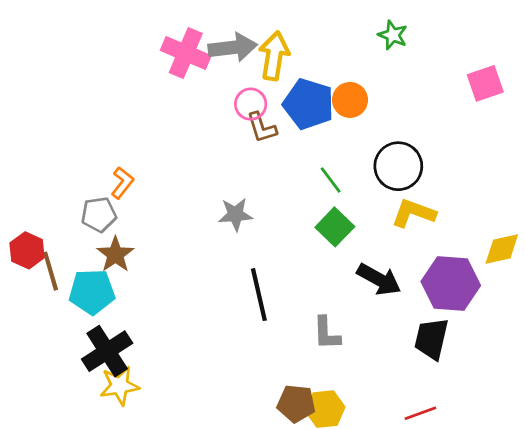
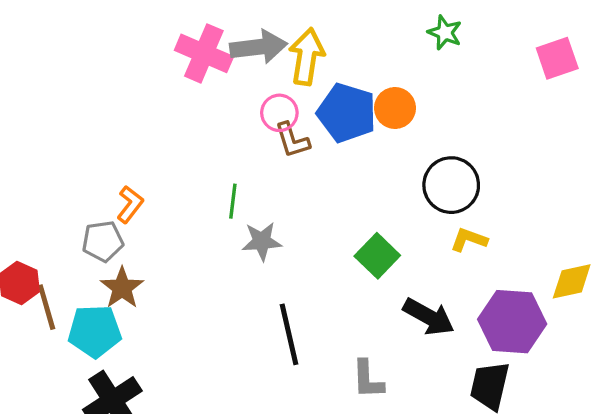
pink square: (485, 83) -> (557, 58), moved
green line: (331, 180) -> (233, 201), moved, turned 44
yellow L-shape: (413, 213) -> (469, 240), size x0.7

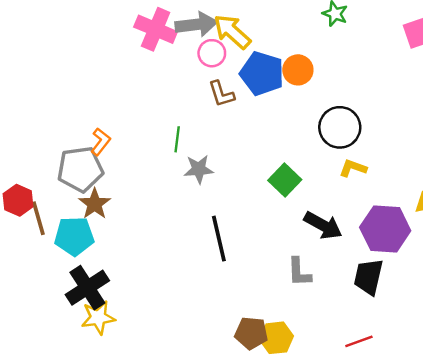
yellow arrow: (307, 57) -> (232, 32), turned -57
pink circle: (279, 113) -> (212, 53), moved
gray pentagon: (103, 241) -> (80, 169), size x1.5
gray L-shape: (368, 379) -> (299, 272), moved

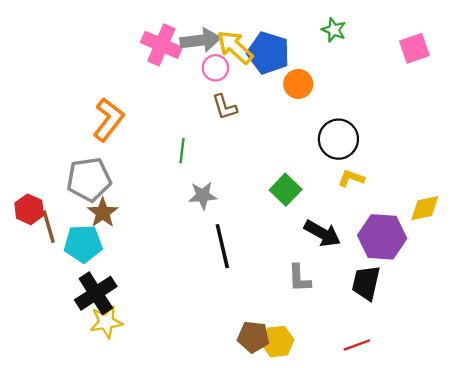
blue pentagon: (262, 74) -> (268, 53), moved
orange L-shape: (101, 142) -> (108, 120), moved, size x1.6
gray star: (199, 169) -> (203, 195), moved

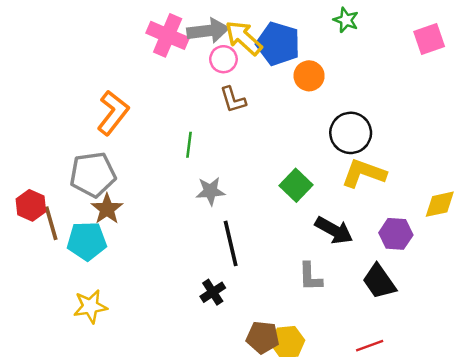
yellow L-shape: (351, 178) -> (364, 173), size x1.6
purple hexagon: (382, 237) -> (396, 234), size x0.7
black trapezoid: (366, 283) -> (379, 281), turned -48
black cross: (96, 293) -> (213, 292), moved, size x0.6
yellow star: (106, 322) -> (90, 306), moved

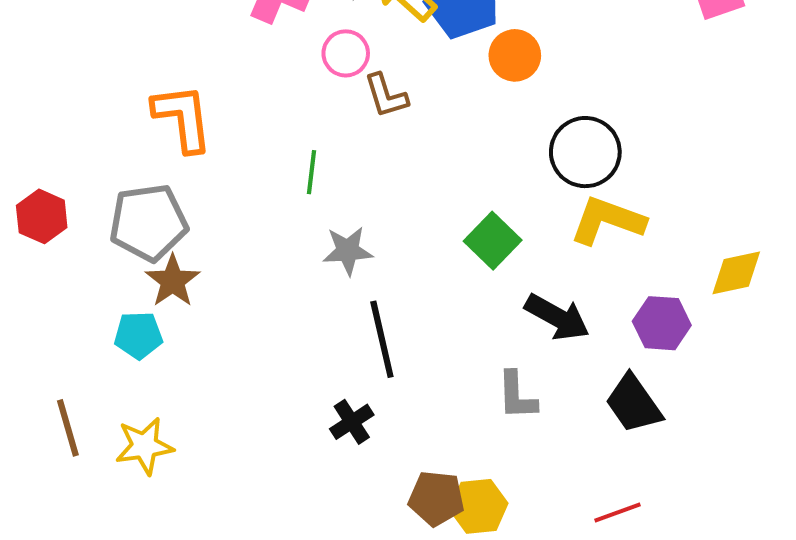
pink circle: (223, 59) -> (346, 53), moved
orange L-shape: (113, 113) -> (183, 118), turned -45
red hexagon: (31, 205) -> (42, 216), moved
brown line: (51, 223) -> (68, 428), moved
cyan pentagon: (87, 241) -> (138, 335), size x0.7

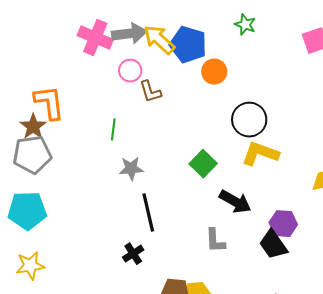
brown star: (173, 281) -> (33, 127), moved
purple hexagon: (662, 323) -> (283, 224), moved
cyan pentagon: (138, 335) -> (27, 211), size x1.6

